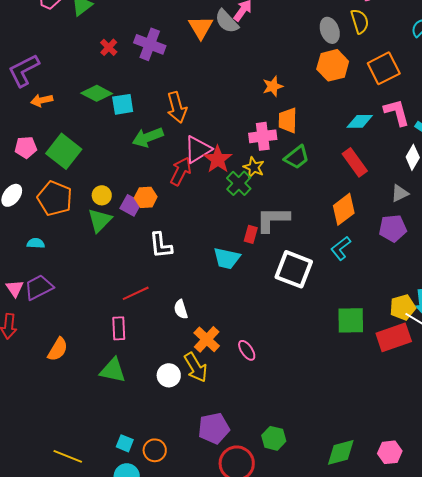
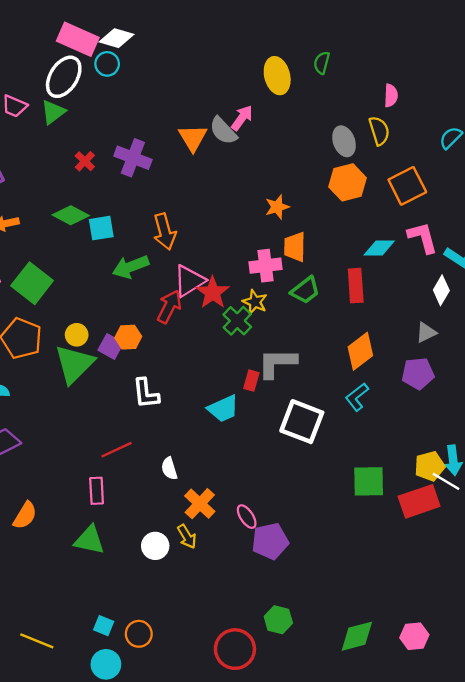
red rectangle: (355, 162) -> (356, 286), moved, turned 32
green triangle: (100, 220) -> (74, 364), size x1.4
cyan trapezoid: (227, 258) -> (223, 409), turned -36
yellow arrow: (196, 367) -> (187, 537), size x0.7
purple pentagon: (214, 428) -> (270, 541), moved

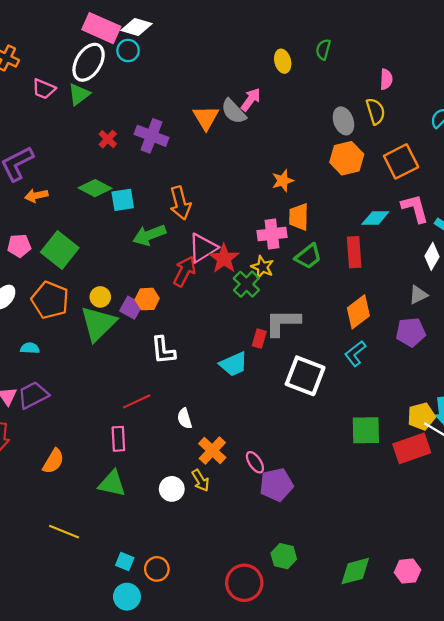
yellow ellipse: (277, 76) -> (283, 61), size x0.7
yellow line: (37, 641) -> (64, 532), moved

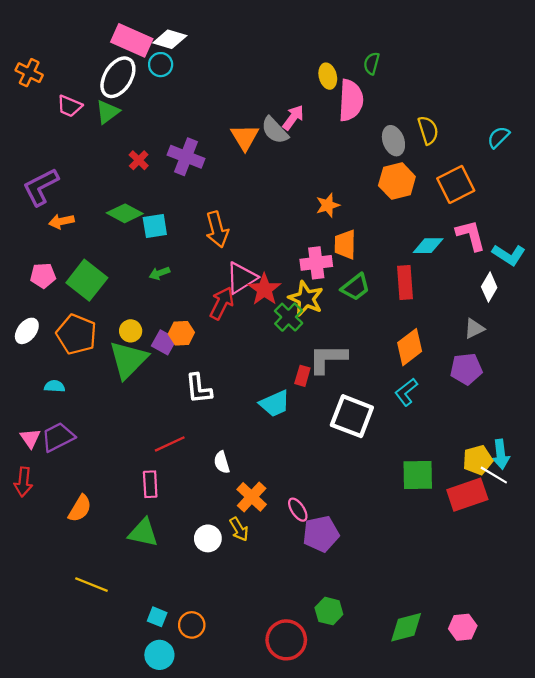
pink semicircle: (386, 79) -> (351, 100), moved, size x1.8
green arrow: (149, 235) -> (159, 273), moved, size x0.6
yellow star: (262, 267) -> (306, 299), size x1.4

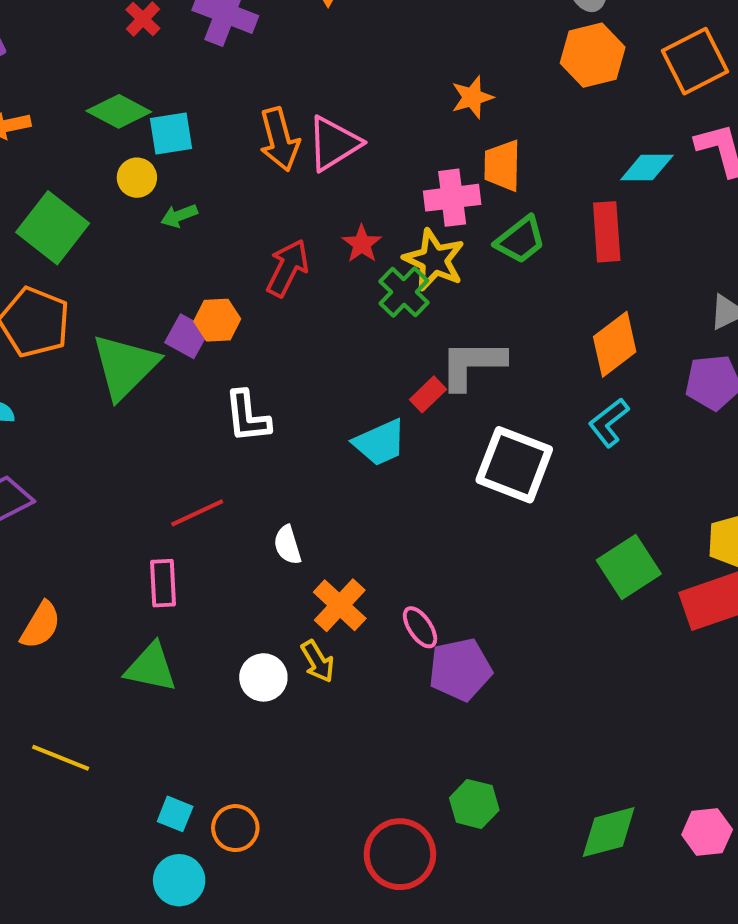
pink triangle: (241, 278) -> (334, 143), moved
red star: (264, 289) -> (362, 244), size x0.7
yellow circle: (131, 331) -> (137, 178), moved
red rectangle: (302, 376) -> (428, 394), turned 30
green square: (418, 475) -> (629, 567), turned -32

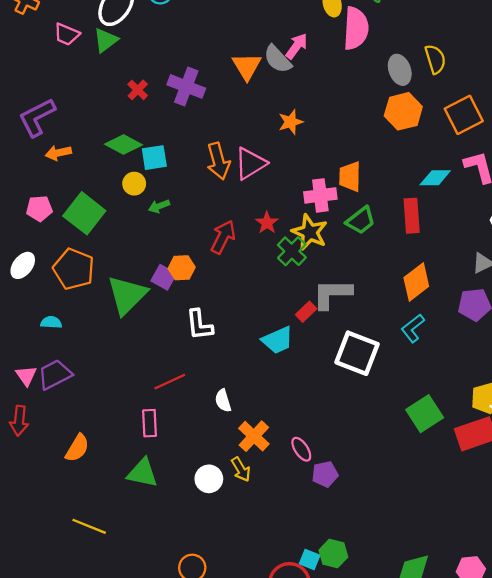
orange star: (472, 97) -> (291, 122), moved
purple pentagon: (460, 669) -> (325, 474), size x0.7
cyan square: (175, 814) -> (310, 559), moved

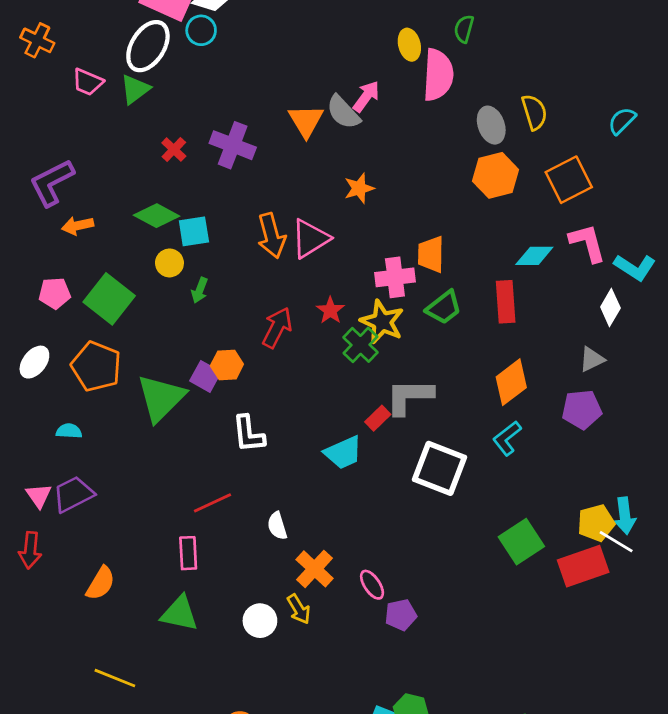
green arrow: (159, 206) -> (200, 290), turned -48

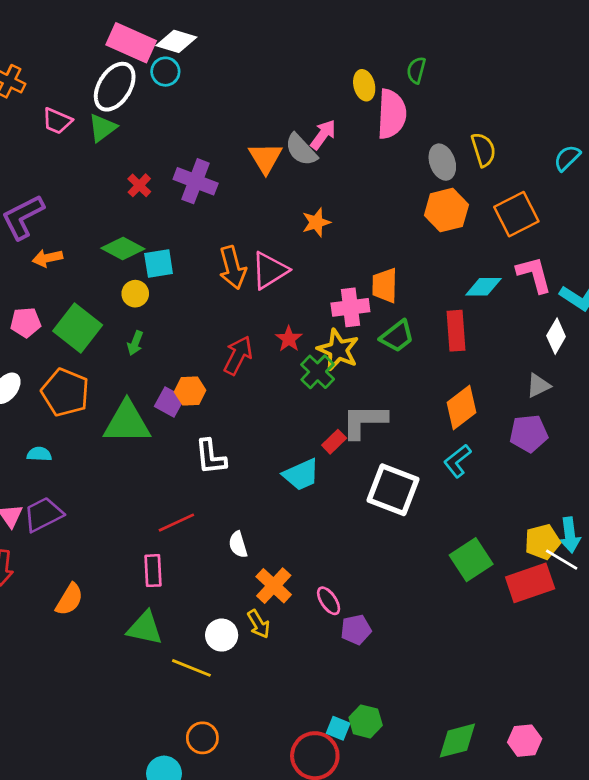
green arrow: (200, 290) -> (135, 343), moved
green triangle: (161, 398) -> (127, 423), turned 45
yellow line: (115, 678) -> (191, 668), moved

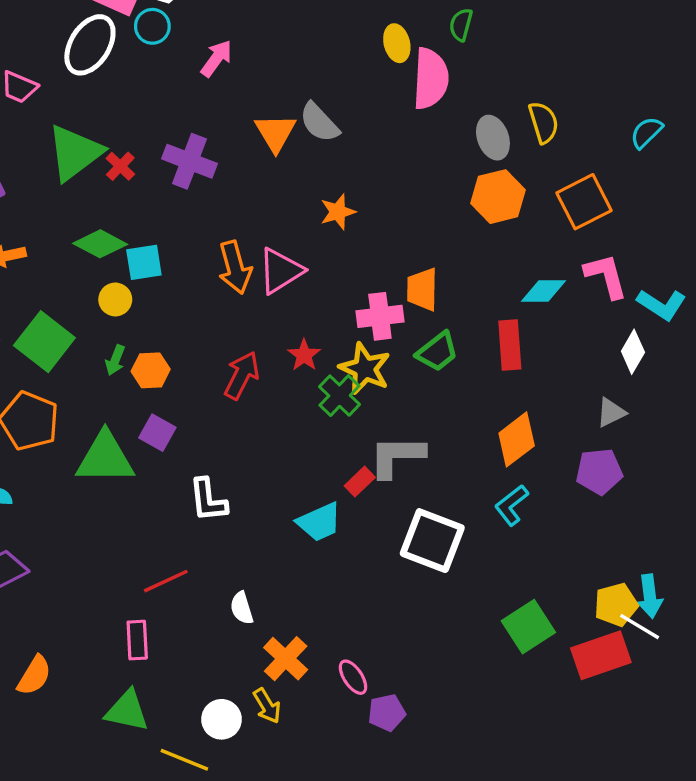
green triangle: (102, 128) -> (75, 153), moved, size x1.6
pink arrow: (323, 135) -> (216, 58), moved
orange hexagon: (190, 391) -> (151, 370), moved

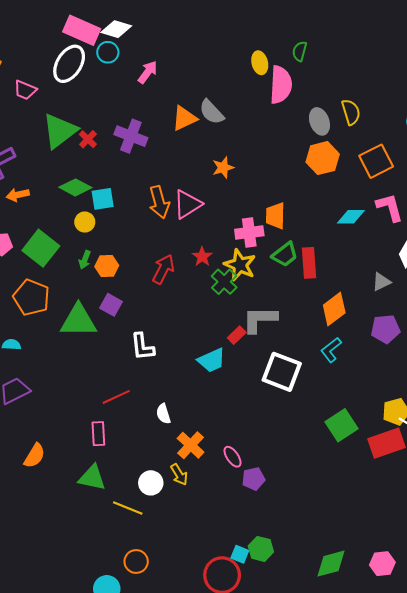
orange triangle: (275, 133) -> (184, 118), turned 36
red rectangle: (510, 345) -> (309, 263), moved
gray triangle: (611, 412) -> (381, 282), moved

